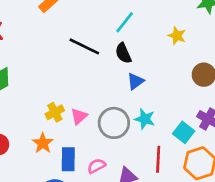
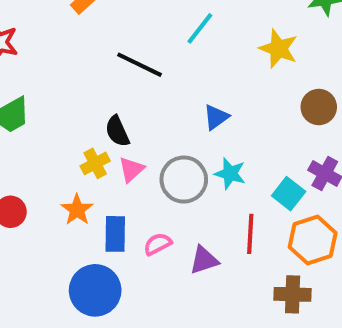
yellow star: (177, 36) -> (278, 49), size x1.4
black semicircle: (123, 53) -> (117, 131), moved

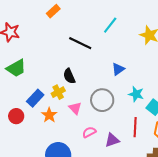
pink triangle: (131, 169) -> (75, 108), moved, turned -32
cyan star: (230, 173) -> (136, 94), moved
blue rectangle: (115, 234) -> (35, 98), moved, turned 42

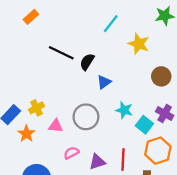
cyan line: (110, 25) -> (111, 24), moved
black semicircle: (69, 76) -> (87, 62), moved, turned 56
pink triangle: (75, 108) -> (56, 126), turned -40
red line: (135, 127) -> (123, 160), moved

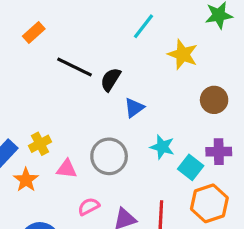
orange rectangle: (31, 17) -> (34, 32), moved
purple cross: (165, 113) -> (219, 152), turned -30

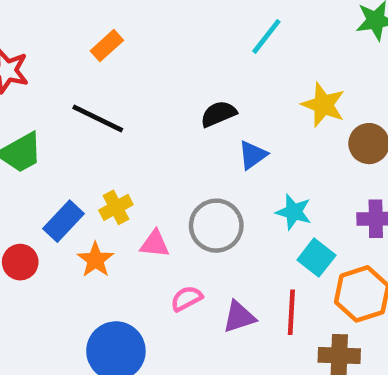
yellow star: (183, 54) -> (323, 105), moved
black line: (75, 67) -> (98, 118), moved
black semicircle: (111, 80) -> (218, 114), turned 35
cyan square: (191, 167) -> (316, 258), moved

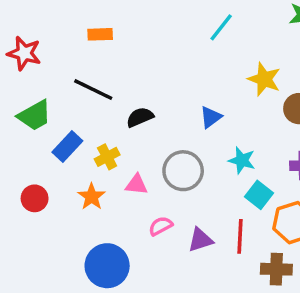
orange rectangle: (107, 46) -> (100, 34), turned 40
black semicircle: (218, 114) -> (140, 117), moved
blue rectangle: (63, 221) -> (67, 147), moved

